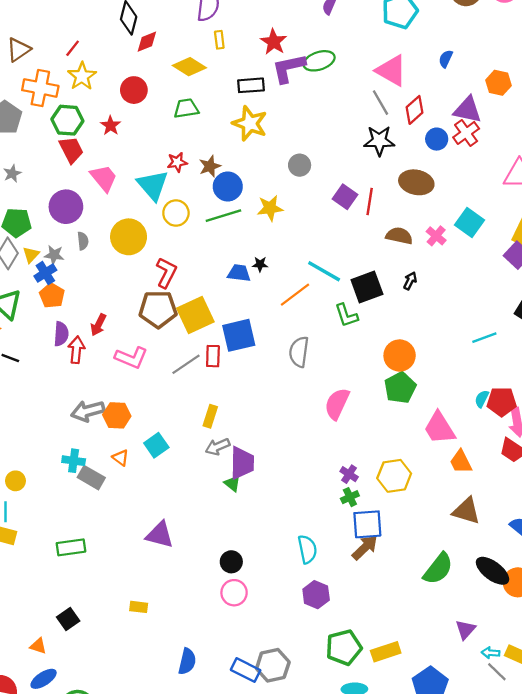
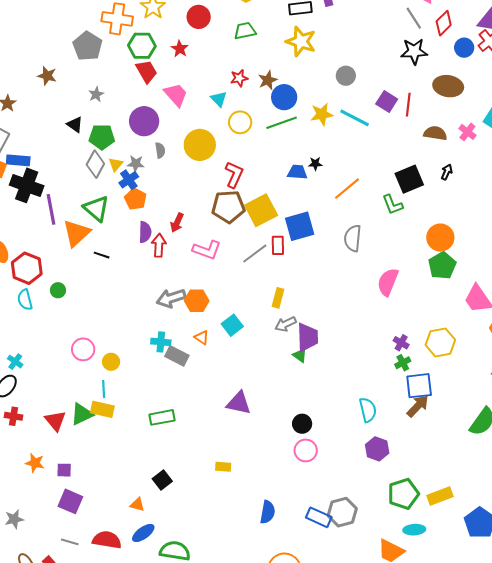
cyan triangle: (153, 185) -> (219, 99), size x0.6
cyan line: (324, 271) -> (355, 118), moved

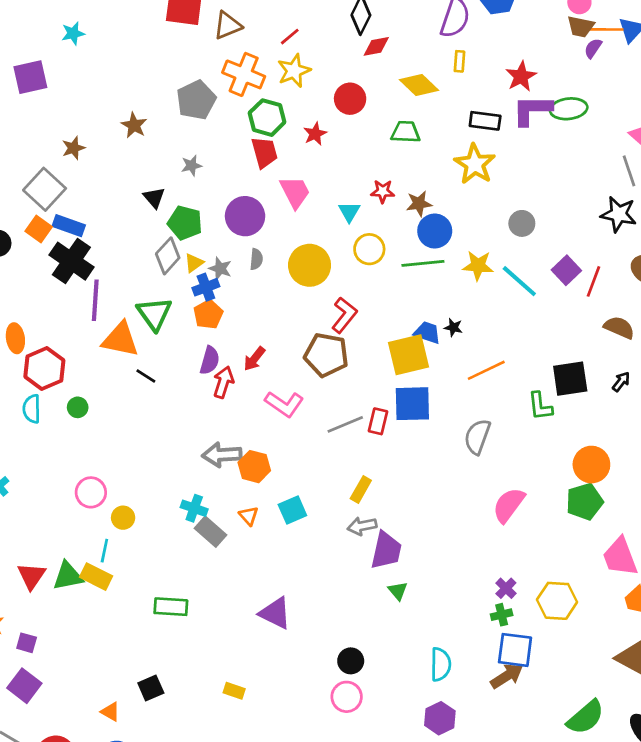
yellow square: (261, 210) -> (409, 355), moved
orange triangle: (77, 233) -> (120, 339), turned 40
green triangle: (300, 355) -> (398, 591), moved

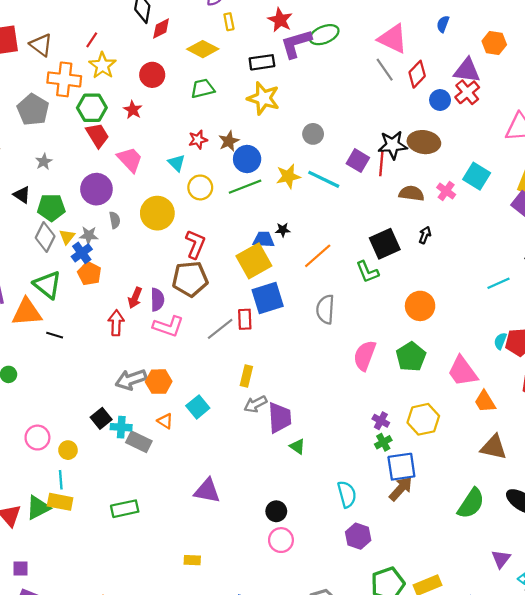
brown triangle: (228, 25) -> (41, 45), turned -45
black star: (619, 214) -> (393, 145), moved
purple semicircle: (210, 360) -> (157, 300), moved
green pentagon: (585, 501) -> (411, 357), moved
black square: (151, 688) -> (101, 418), moved

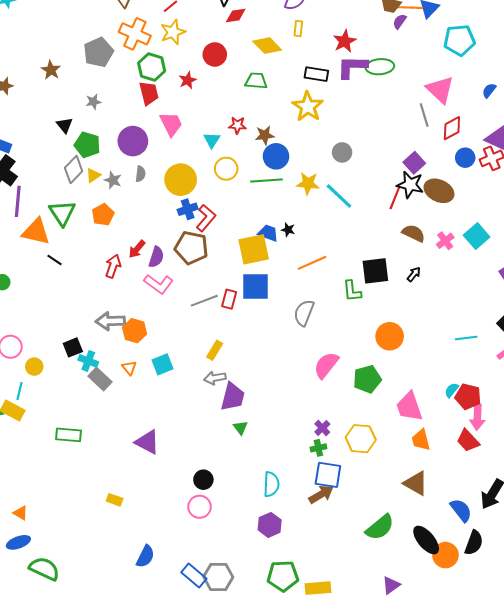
purple square: (358, 161) -> (414, 163), moved
blue cross: (82, 253) -> (188, 209), moved

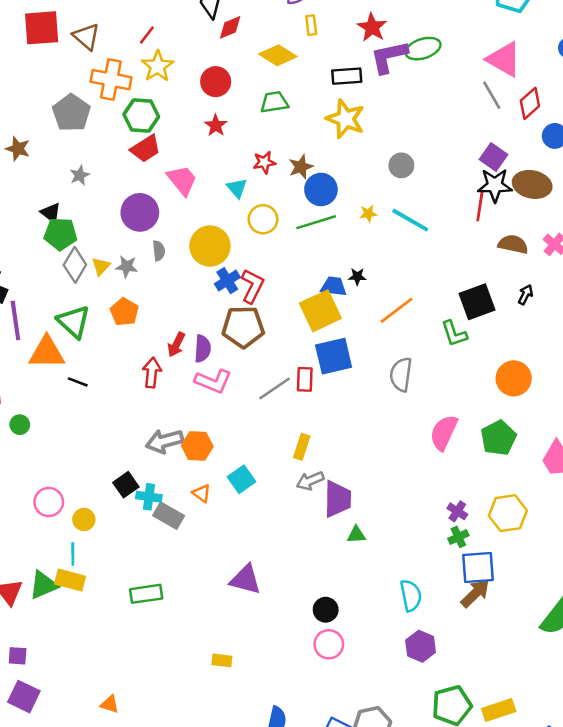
red star: (188, 80) -> (216, 125), moved
red trapezoid: (149, 93) -> (146, 149), turned 85
green pentagon: (87, 145) -> (60, 234), moved
yellow star: (308, 183) -> (368, 214), size x0.6
green triangle: (240, 428) -> (356, 535), turned -42

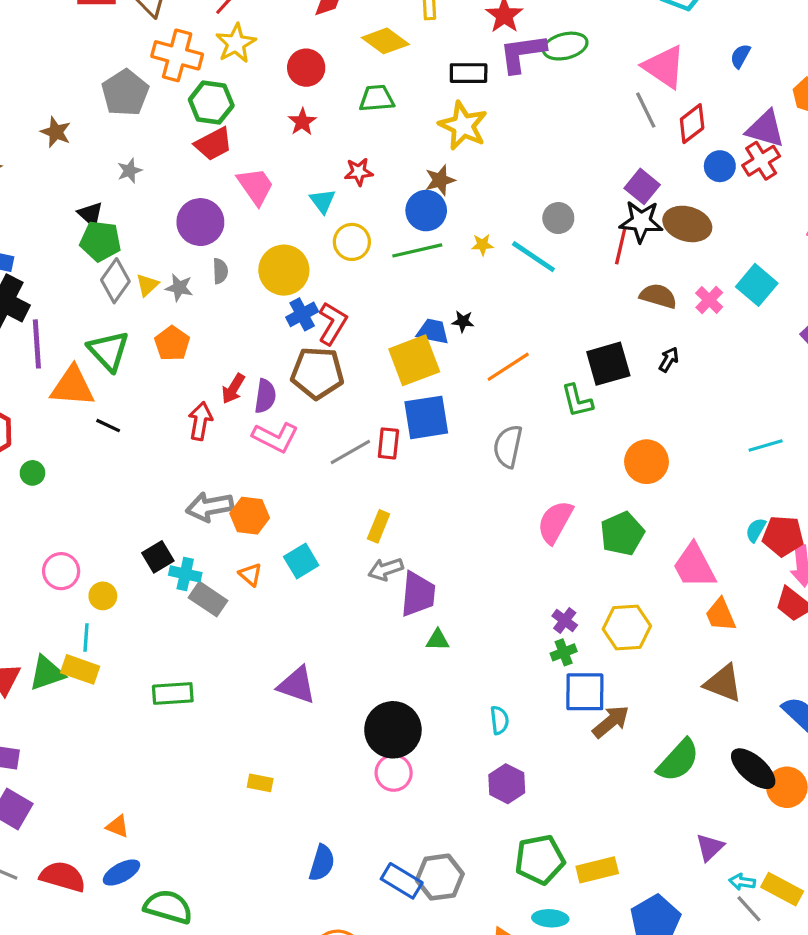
gray circle: (401, 165) -> (558, 218), moved
brown star: (301, 167) -> (440, 180), moved
brown arrow: (475, 594) -> (611, 722), moved
cyan semicircle: (411, 596) -> (499, 720), size x0.7
black circle: (326, 610) -> (393, 730), size x1.8

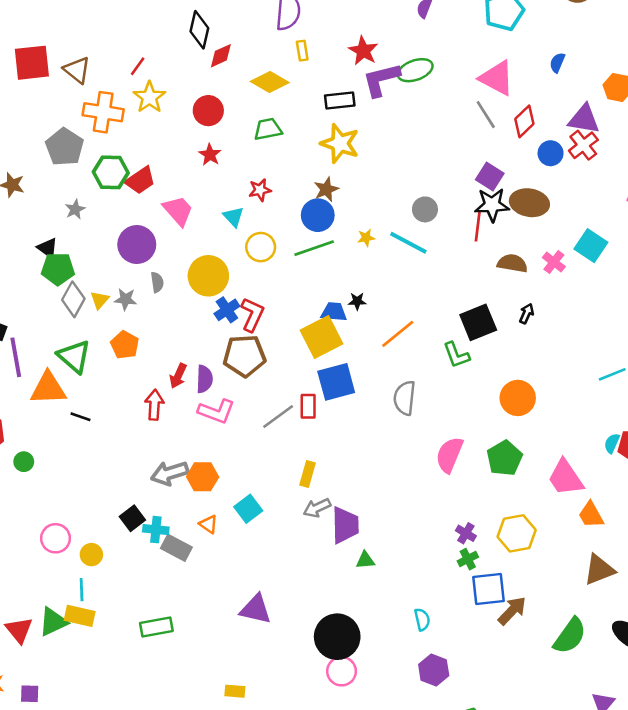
green hexagon: (211, 103) -> (111, 172), moved
brown triangle: (723, 683) -> (599, 570), turned -36

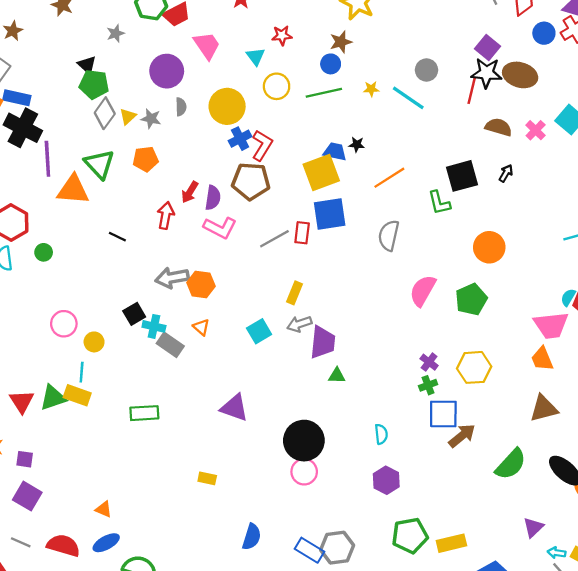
blue circle: (318, 215) -> (331, 64), size x0.7
orange pentagon: (125, 345) -> (146, 159), turned 30
black line: (81, 417) -> (117, 237), moved
pink trapezoid: (566, 478) -> (551, 325), moved, turned -69
cyan square: (248, 509) -> (259, 331), moved

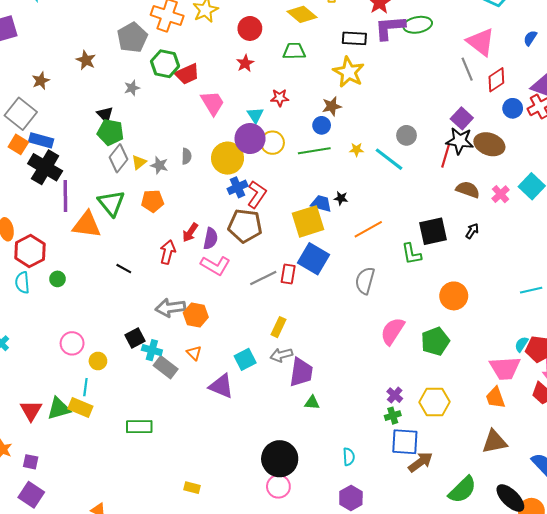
purple circle: (167, 71) -> (250, 139), moved
blue square: (330, 214) -> (313, 259), turned 36
purple triangle: (234, 408) -> (221, 386), moved

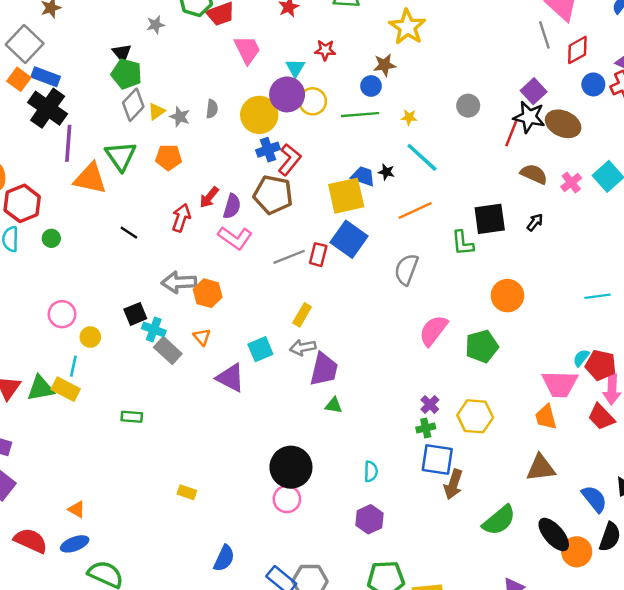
cyan line: (389, 159) -> (422, 157), moved
green rectangle: (139, 427) -> (132, 417), size x0.7
brown arrow: (420, 462) -> (453, 484), turned 140

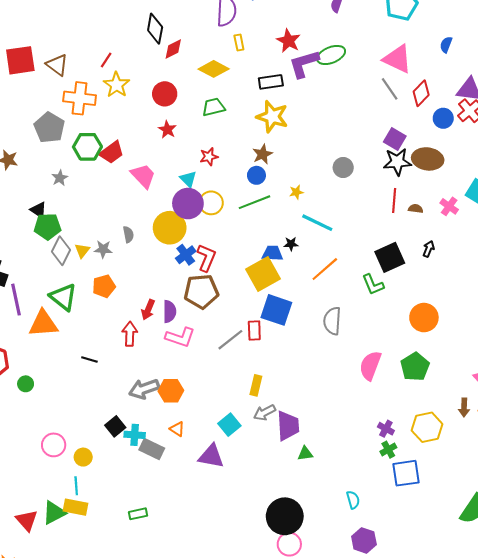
red line: (512, 133) -> (394, 200), moved
brown semicircle: (534, 174) -> (416, 209), size x0.6
brown arrow: (453, 484) -> (464, 407), moved, size x0.7

